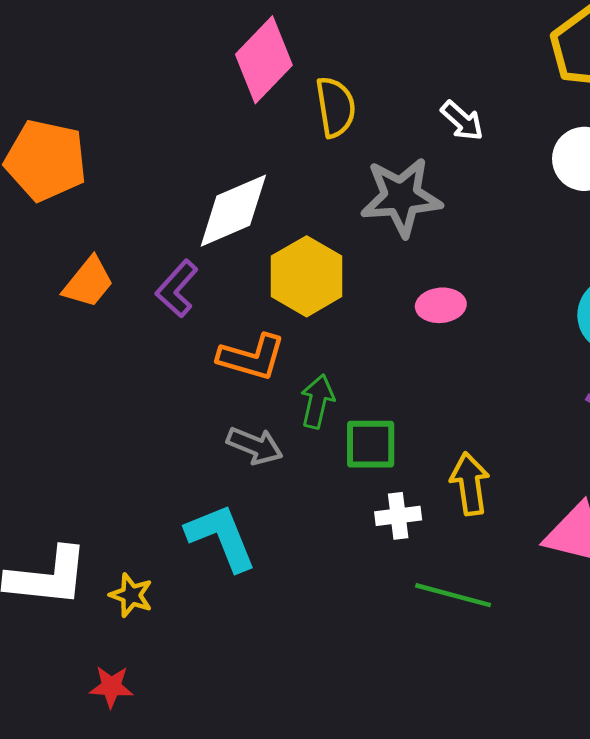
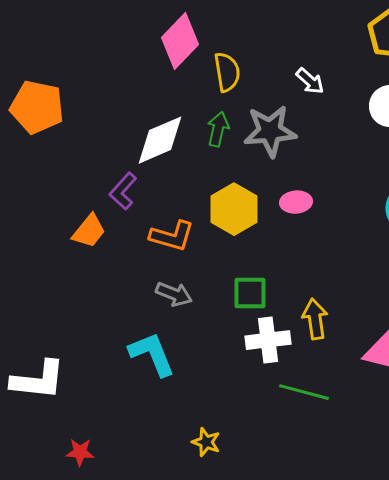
yellow hexagon: (307, 276) -> (234, 209), moved
orange trapezoid: (88, 282) -> (89, 231), moved
green arrow: (317, 401) -> (218, 129), moved
white cross: (398, 516) -> (268, 340), size x1.5
yellow star: (131, 595) -> (206, 442), moved

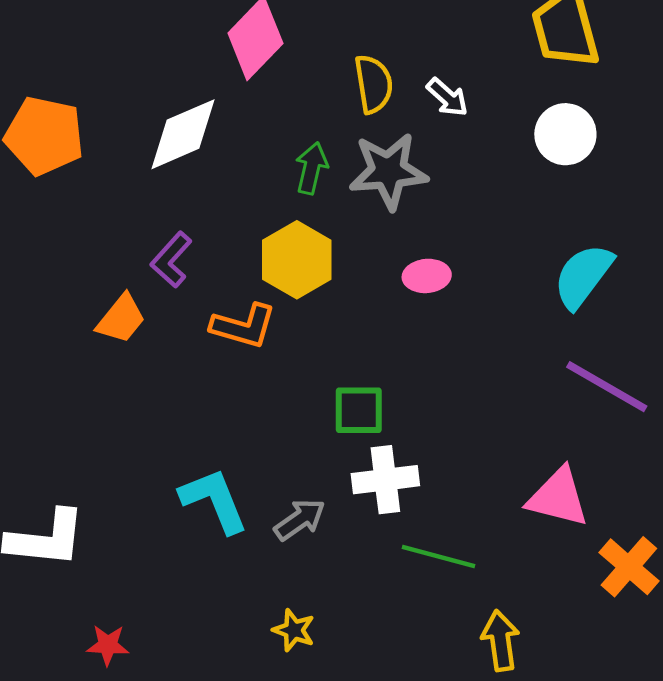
yellow semicircle: (227, 72) -> (374, 84), moved
white diamond: (160, 140) -> (183, 134), moved
yellow hexagon: (234, 209) -> (297, 260), moved
gray arrow: (174, 294) -> (300, 520), moved, turned -57
yellow arrow: (315, 319) -> (500, 641), moved

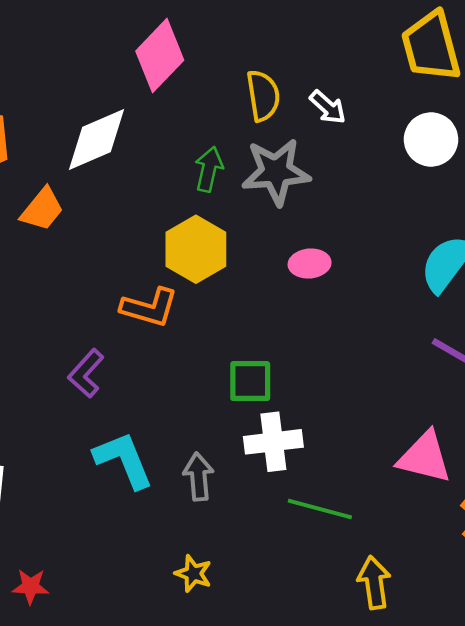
purple L-shape: (171, 260) -> (86, 373), moved
orange trapezoid: (121, 319) -> (42, 209), moved
gray arrow: (300, 520) -> (198, 477), turned -60

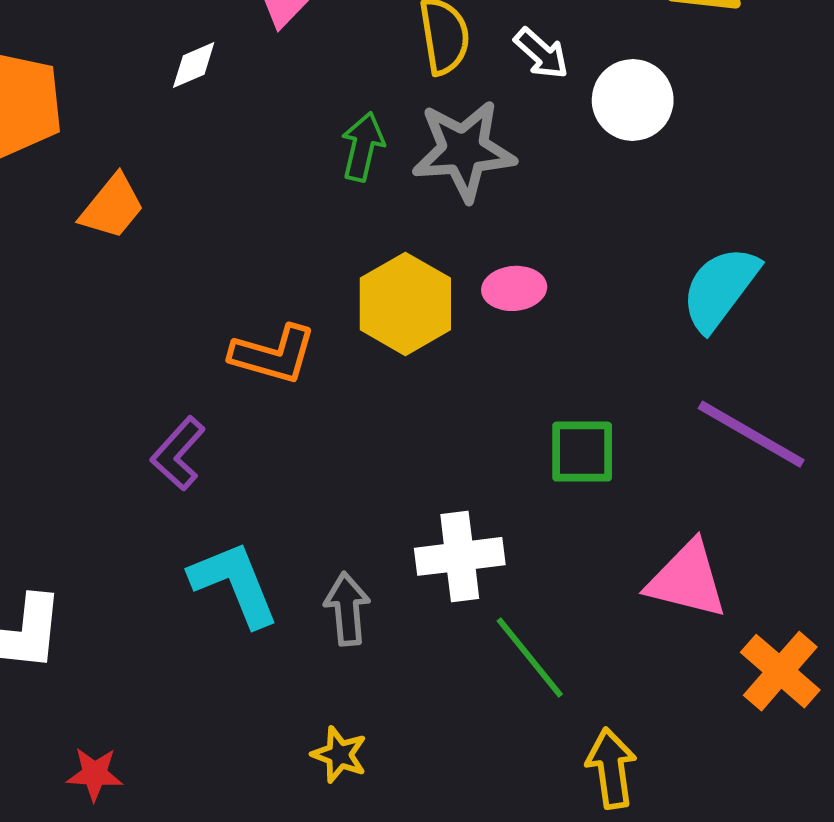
white diamond: (96, 139) -> (194, 65), moved, size x0.5
white circle: (431, 139) -> (633, 100), moved
yellow hexagon: (196, 249) -> (405, 304), moved
green square: (250, 381) -> (582, 452), moved
green line: (320, 509) -> (530, 657), turned 36

